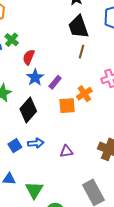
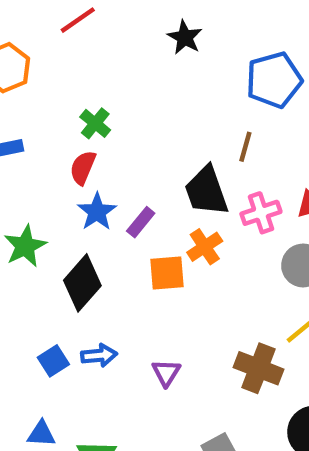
black trapezoid: (78, 27) -> (206, 191), moved
green cross: (12, 40) -> (95, 123), moved
brown line: (81, 52) -> (245, 147), moved
purple triangle: (66, 151) -> (166, 373), turned -48

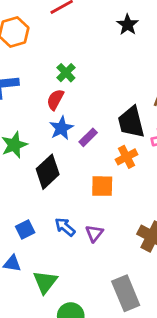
orange square: (167, 273) -> (102, 186), moved
blue arrow: (99, 355) -> (65, 227), moved, turned -140
blue square: (53, 361) -> (25, 230), moved

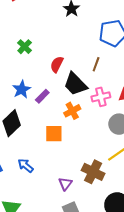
red semicircle: (55, 100) -> (57, 64), moved
black trapezoid: (131, 122) -> (75, 84), turned -30
purple triangle: (94, 233) -> (65, 184), moved

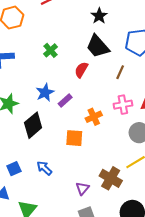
black trapezoid: (75, 84) -> (98, 46), moved

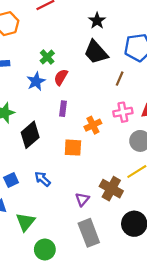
red semicircle: (81, 70) -> (61, 77), moved
blue star: (45, 92) -> (36, 81), moved
purple rectangle: (65, 100) -> (63, 109), turned -40

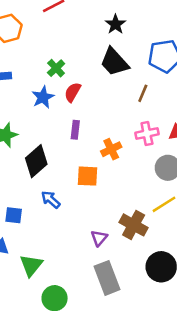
blue arrow: (43, 179) -> (51, 200), moved
blue square: (11, 180) -> (14, 215), turned 32

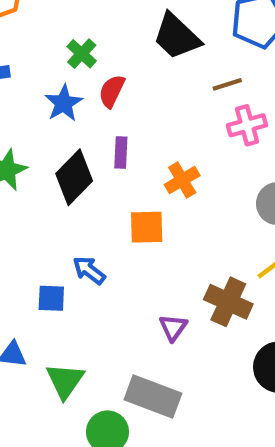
brown line: (143, 93) -> (227, 84), turned 54
pink cross: (147, 133) -> (247, 125), moved
black diamond: (36, 161) -> (74, 177), moved
blue square: (14, 215) -> (51, 298), moved
gray rectangle: (107, 278) -> (153, 397), moved, turned -44

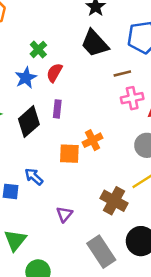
orange cross: (182, 180) -> (93, 140), moved
purple triangle: (173, 327) -> (64, 214), moved
gray rectangle: (153, 397) -> (101, 252), moved, turned 32

